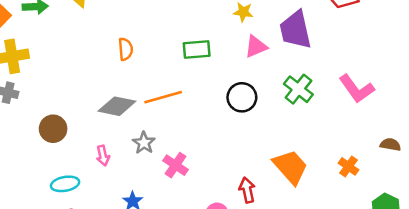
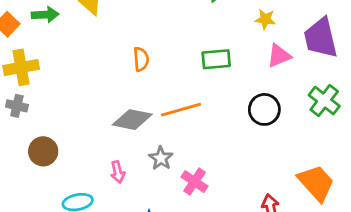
brown circle: (53, 129) -> (43, 151), moved

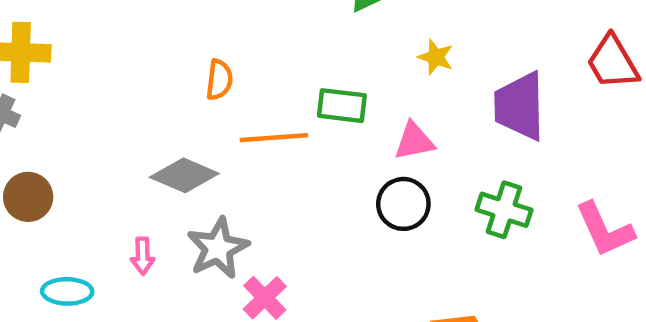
pink triangle: (279, 56) -> (414, 141), moved
green cross: (324, 101) -> (504, 210), turned -32
orange line: (181, 110) -> (274, 138), moved
gray star: (161, 158) -> (218, 248), size x1.5

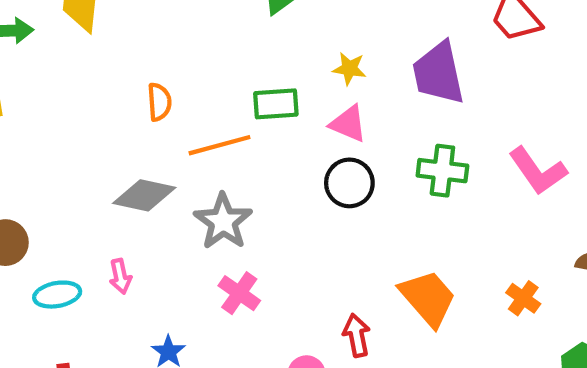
yellow star: (436, 57) -> (349, 69), moved
pink triangle: (414, 141) -> (348, 124), turned 45
gray star: (218, 248) -> (223, 221), moved
cyan ellipse: (67, 291) -> (57, 295), moved

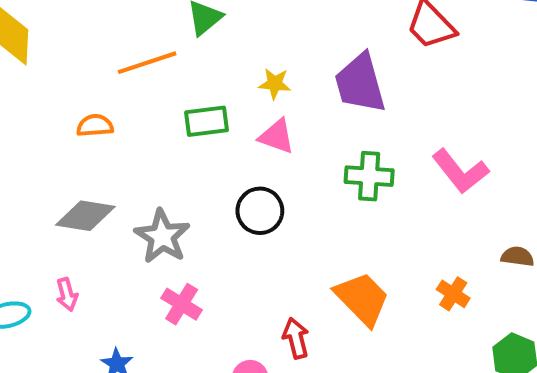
orange semicircle: (159, 102) -> (95, 126), turned -87
orange line: (219, 145) -> (147, 63), moved
black circle: (349, 183) -> (260, 211), moved

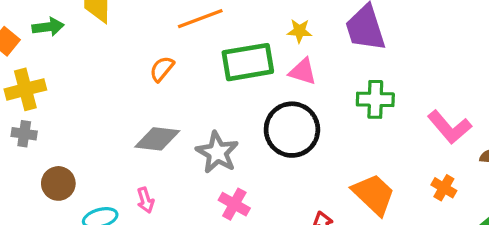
green rectangle: (206, 121) -> (248, 62), size x1.5
orange semicircle: (95, 126) -> (162, 69), turned -44
pink L-shape: (460, 171) -> (449, 127), moved
black circle: (260, 211) -> (292, 130), size x1.5

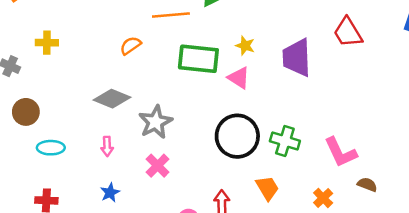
yellow cross: (25, 89) -> (47, 43), moved, size x0.7
green cross: (375, 99) -> (285, 141), moved
black circle: (292, 130) -> (237, 136), moved
orange trapezoid: (374, 194) -> (267, 188), size x0.7
pink arrow: (145, 200) -> (107, 146), moved

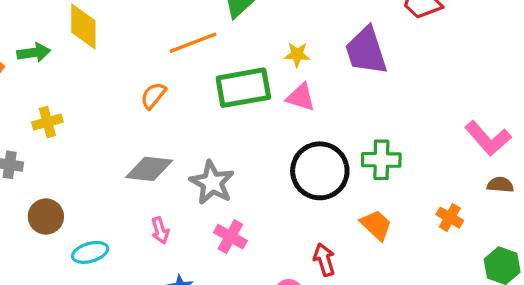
pink L-shape: (340, 152) -> (488, 138), moved

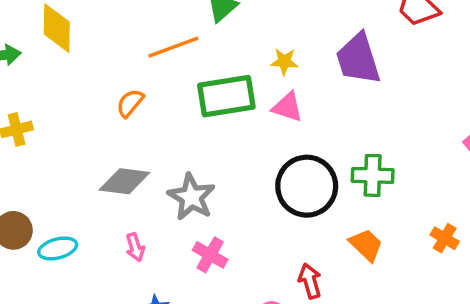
cyan ellipse: (90, 252) -> (58, 248), moved

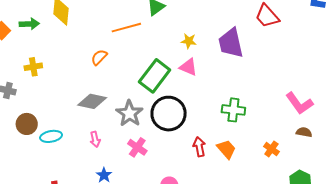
green rectangle: (226, 96) -> (155, 76), moved, turned -48
black circle: (307, 186) -> (169, 114), moved
red arrow: (310, 281) -> (199, 147), moved

